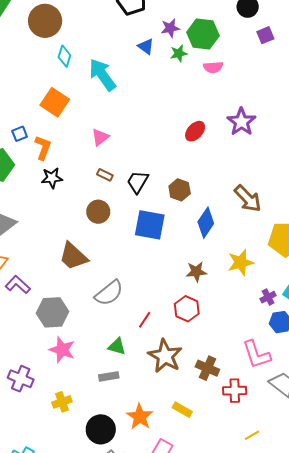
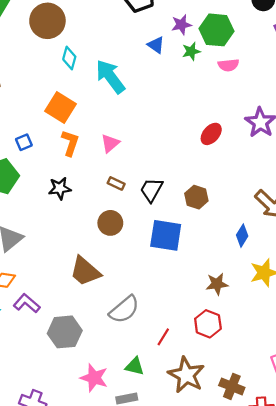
orange L-shape: (43, 148) -> (70, 143), moved
blue diamond: (206, 223) -> (242, 236), moved, size x0.7
pink star: (62, 350) -> (94, 378), moved

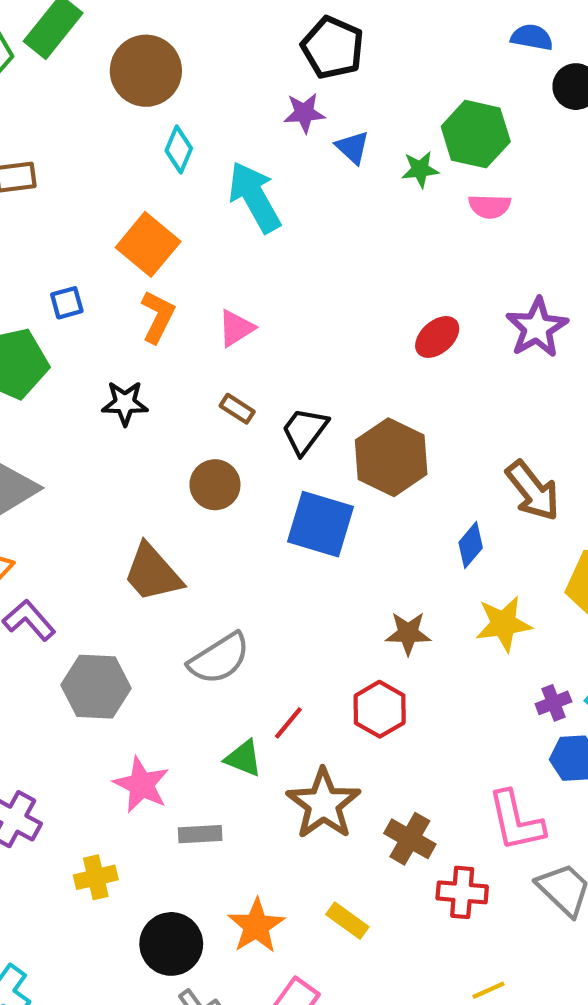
purple star: (181, 25) -> (304, 113), moved
brown hexagon: (196, 197) -> (391, 457), size x1.6
green triangle: (135, 366) -> (243, 758), moved

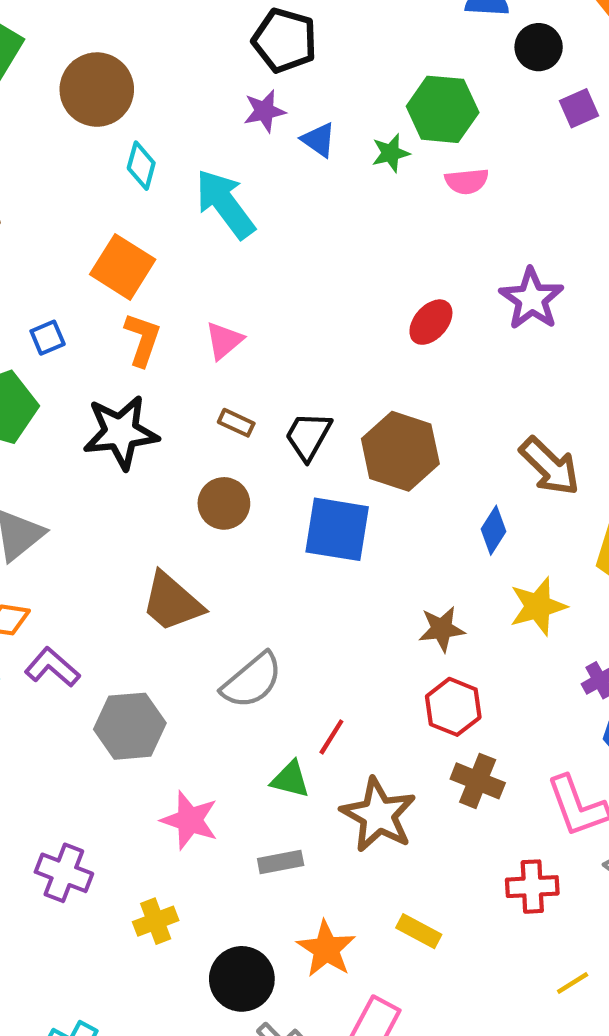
black star: (125, 403) -> (121, 432), size x1.6
red hexagon: (380, 709) -> (453, 707), moved
gray rectangle: (200, 834) -> (281, 862), moved
brown cross: (410, 839) -> (478, 781), moved

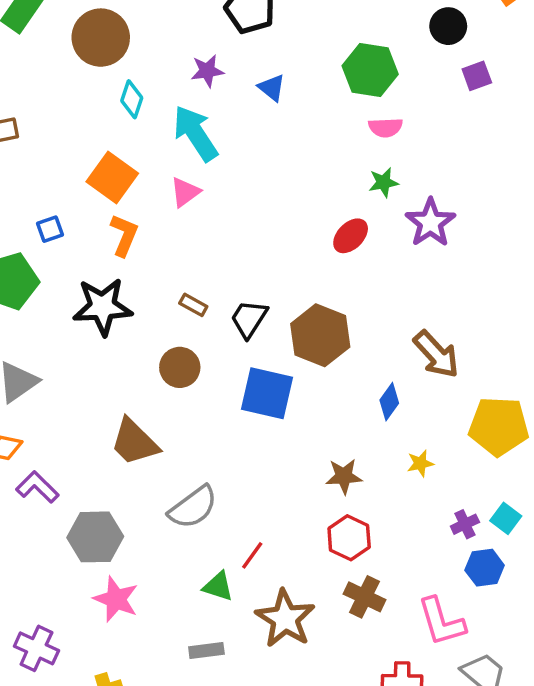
purple star: (265, 111) -> (207, 71), moved
green star: (391, 153) -> (383, 182), moved
pink triangle: (224, 341) -> (185, 192), moved
yellow star: (538, 606) -> (420, 463), size x0.6
pink star: (190, 820) -> (116, 599), moved

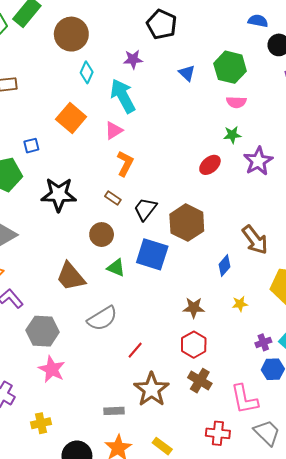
blue triangle: (272, 88) -> (187, 73), moved
orange L-shape: (124, 235) -> (125, 164), moved
green triangle: (218, 586) -> (116, 268), moved
gray rectangle: (206, 651) -> (114, 411), moved

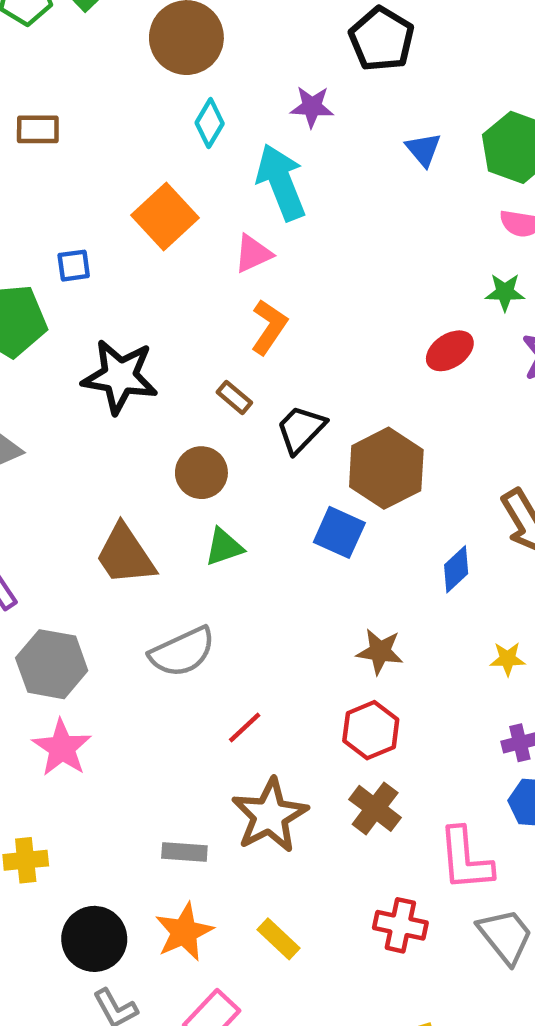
blue square: (152, 254) -> (339, 532), moved, size x0.7
green triangle: (116, 268) -> (224, 547), turned -48
yellow star: (240, 304) -> (508, 659), moved

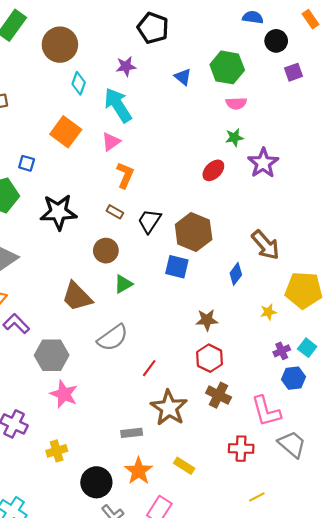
blue square: (74, 266) -> (27, 163), turned 35

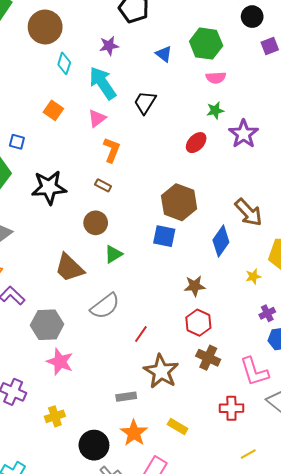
orange square: (66, 132) -> (53, 110), size x0.7
black trapezoid: (149, 221) -> (145, 102), moved
blue diamond: (236, 274) -> (221, 241), size x1.4

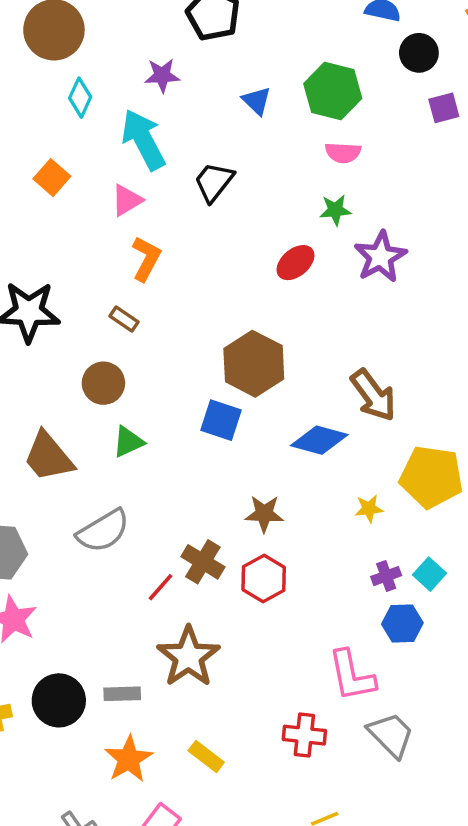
blue diamond: (221, 241) -> (319, 440), turned 64
brown cross: (208, 358) -> (203, 562), moved
black circle: (94, 445) -> (59, 700), moved

